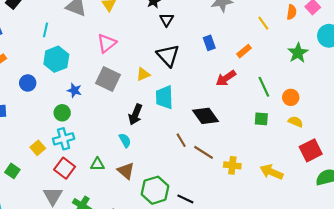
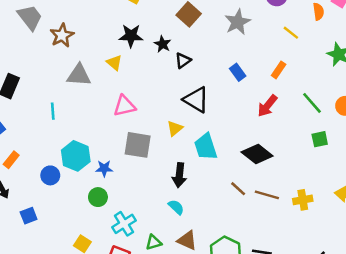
black triangle: (167, 20) -> (183, 61), turned 40
pink triangle: (107, 43) -> (125, 106), turned 42
cyan hexagon: (56, 59) -> (76, 156), moved
cyan cross: (64, 139) -> (124, 224), moved

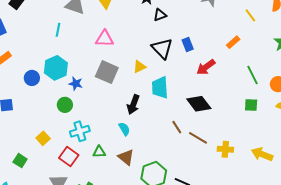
blue rectangle: (238, 72) -> (188, 44), moved
red arrow: (267, 106) -> (206, 67), moved
cyan line: (53, 111) -> (58, 30), moved

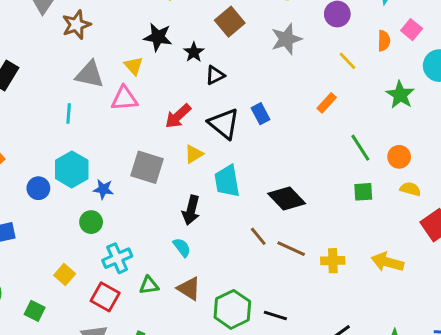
pink triangle: (105, 39) -> (124, 99), moved
red arrow: (206, 67) -> (178, 116), moved

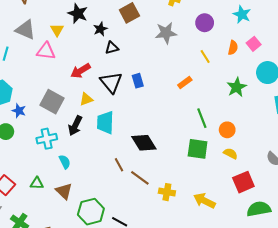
green square: (363, 192) -> (198, 149), size x1.5
black arrow: (191, 210) -> (75, 126), moved
cyan cross: (117, 258) -> (47, 139), moved

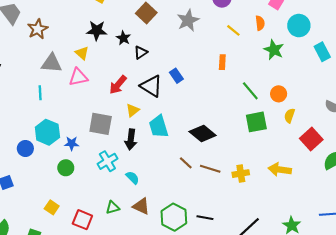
orange semicircle: (233, 48) -> (260, 23), moved
orange rectangle: (185, 82) -> (222, 62), turned -32
yellow semicircle: (230, 154) -> (289, 116), turned -80

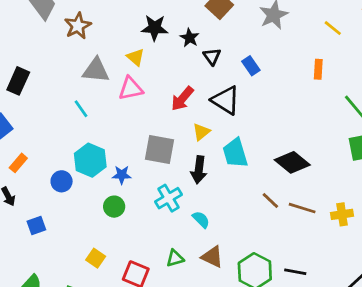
black triangle: (141, 52) -> (212, 56), turned -32
blue rectangle: (176, 76) -> (251, 66), moved
cyan line: (40, 93) -> (81, 109), turned -32

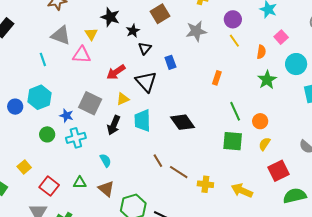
yellow line: (333, 28) -> (234, 41), moved
black diamond: (292, 162) -> (183, 122), moved
blue star: (122, 175) -> (66, 116), moved
cyan cross: (168, 198) -> (76, 138), moved

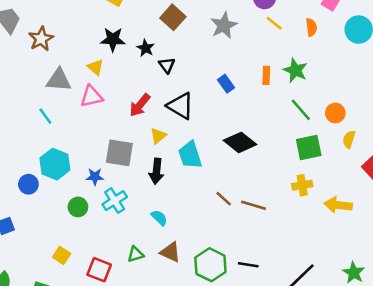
blue rectangle: (170, 62) -> (226, 84), moved
green star: (267, 80) -> (295, 70), moved
yellow cross: (205, 184) -> (302, 185), moved

